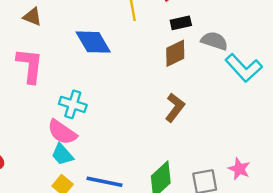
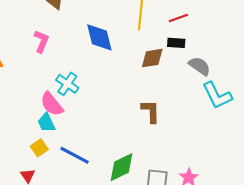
brown diamond: (175, 53) -> (152, 58), moved
pink L-shape: (30, 66) -> (41, 41), size x0.7
brown L-shape: (175, 108) -> (151, 111), turned -55

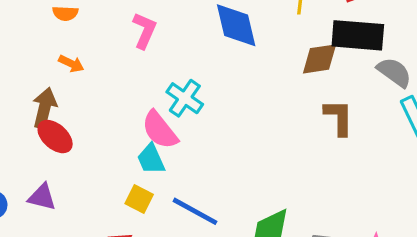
black rectangle: (176, 43) -> (358, 35), size x1.8
brown L-shape: (151, 111) -> (339, 117), moved
yellow square: (39, 148) -> (139, 199), turned -30

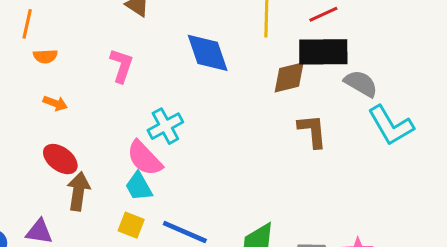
cyan cross: (185, 98) -> (165, 126), turned 32
brown arrow: (44, 108) -> (78, 191), moved
red ellipse: (55, 137) -> (60, 159), moved

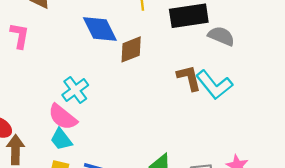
pink L-shape: (121, 66) -> (20, 36), moved
brown diamond: (289, 77) -> (131, 49), moved
cyan L-shape: (391, 125) -> (214, 85), moved

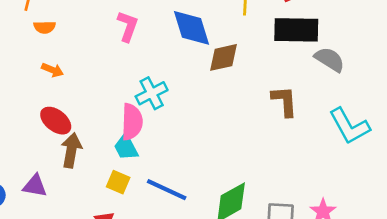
pink L-shape: (20, 36) -> (128, 26), moved
cyan L-shape: (214, 85) -> (349, 126), moved
pink semicircle: (63, 117) -> (132, 122), turned -136

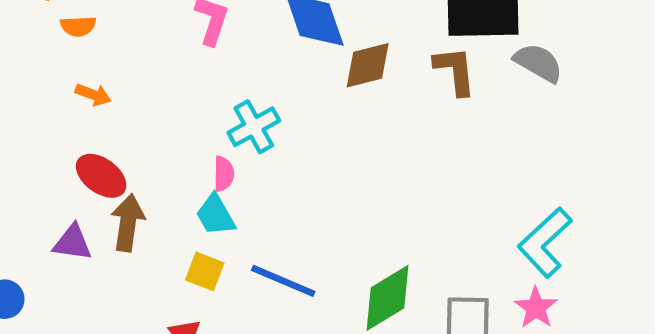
brown L-shape: (284, 101) -> (455, 71), moved
pink semicircle: (132, 122) -> (224, 174), size x0.6
cyan L-shape: (349, 126) -> (545, 242), moved, turned 78
purple triangle: (35, 186) -> (72, 243), moved

